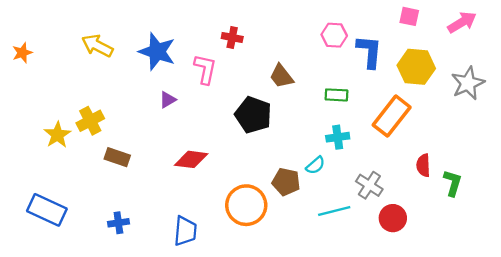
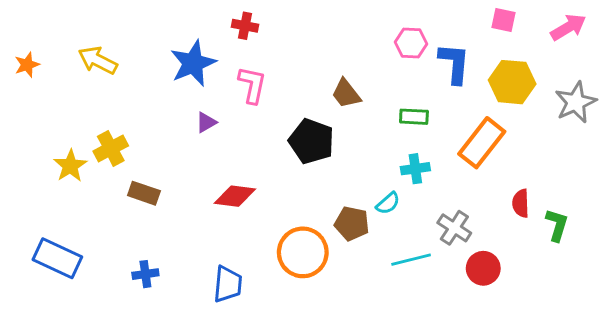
red cross: (232, 37) -> (245, 26), moved
yellow arrow: (97, 46) -> (98, 60), moved
blue star: (157, 52) -> (193, 63), turned 30

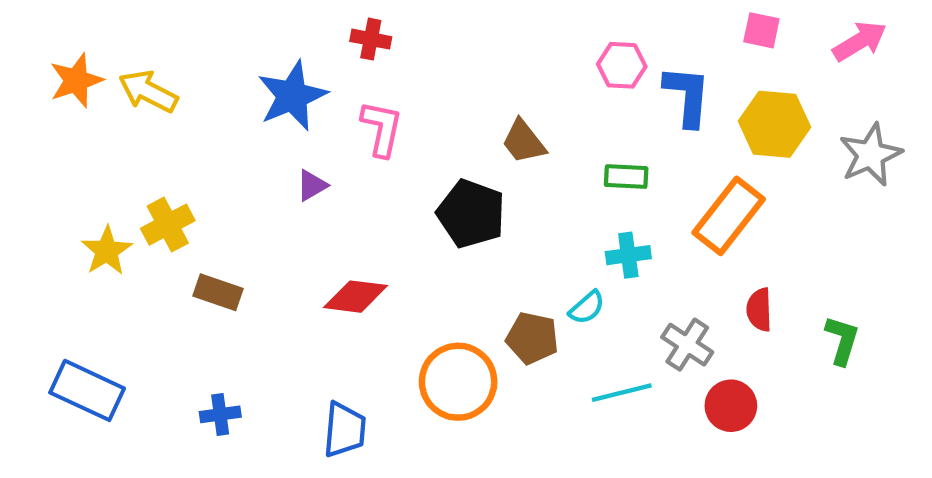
orange star: (27, 65) -> (76, 81), moved, size x1.4
red semicircle: (521, 203) -> (759, 310), moved

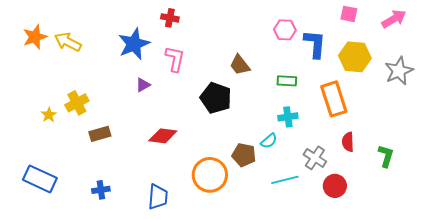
orange rectangle: (729, 216) -> (334, 99), turned -56
yellow star: (107, 251) -> (49, 115), size x0.7
brown rectangle: (218, 292) -> (100, 134), turned -35

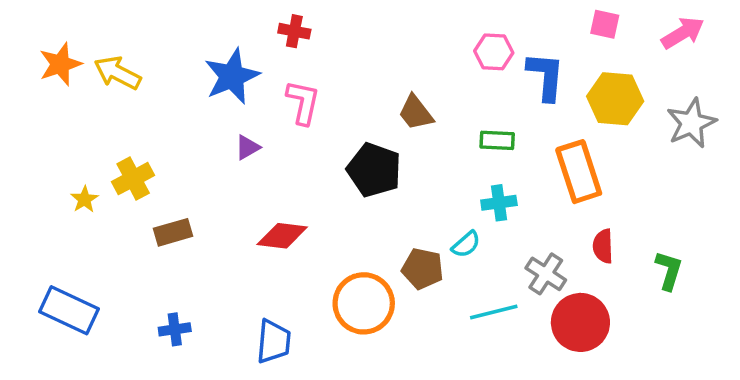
red circle: (335, 186) -> (580, 322), size x1.4

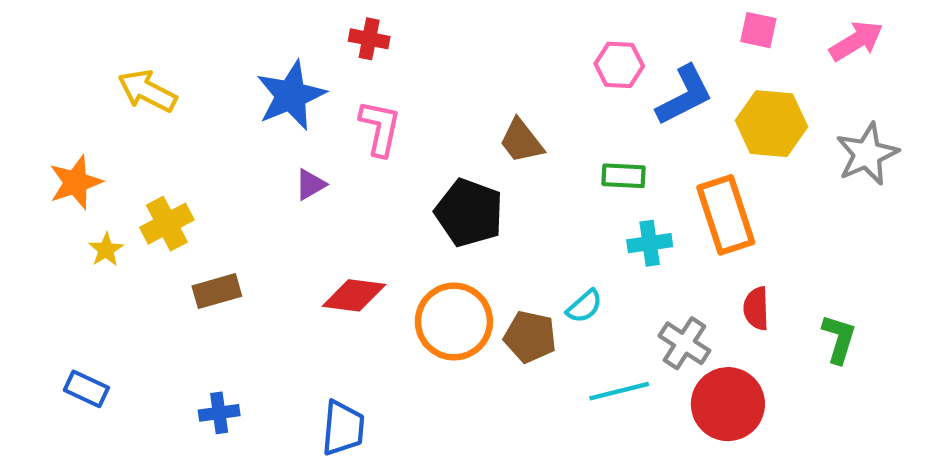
orange star: (60, 64) -> (76, 182), moved
blue L-shape: (546, 76) -> (684, 95), turned 58
cyan cross: (499, 203) -> (650, 243), moved
orange circle: (364, 303) -> (454, 321), moved
blue rectangle: (69, 310) -> (86, 389), size x0.6

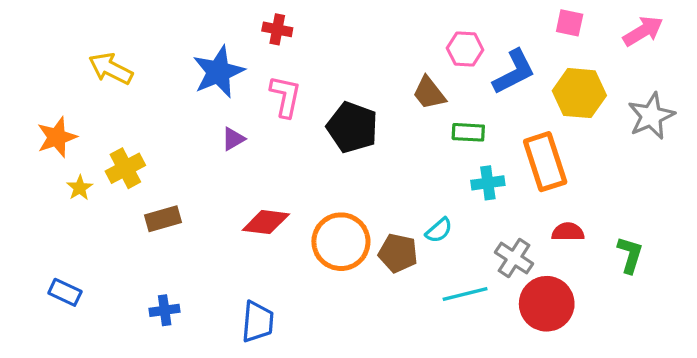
brown trapezoid: (521, 141) -> (429, 93), moved
black pentagon: (469, 213) -> (352, 127), moved
red semicircle: (756, 308) -> (568, 232), turned 92

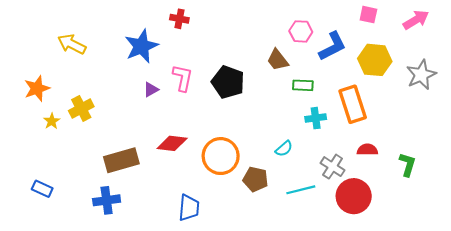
pink L-shape: (285, 96) -> (183, 78), moved
brown rectangle: (163, 219) -> (121, 160), moved, size x1.5
brown pentagon: (398, 253) -> (255, 179), moved
blue cross: (165, 310) -> (107, 200), size x1.4
blue trapezoid: (258, 322) -> (189, 208), moved

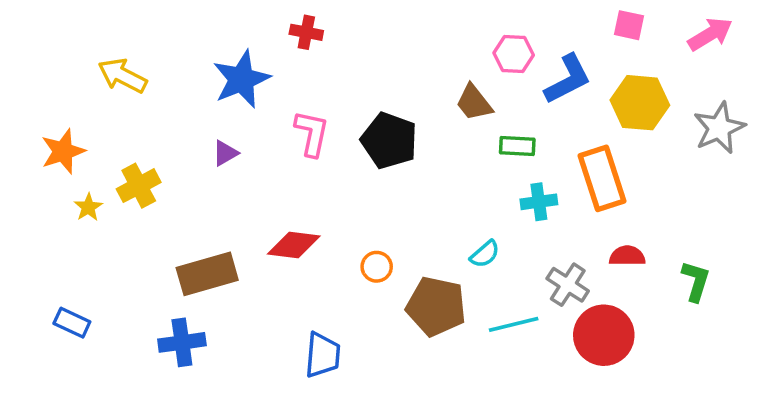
purple triangle: (151, 90) -> (225, 153), moved
orange circle: (221, 156) -> (377, 267), size x0.5
brown pentagon: (255, 179) -> (436, 306), size x1.4

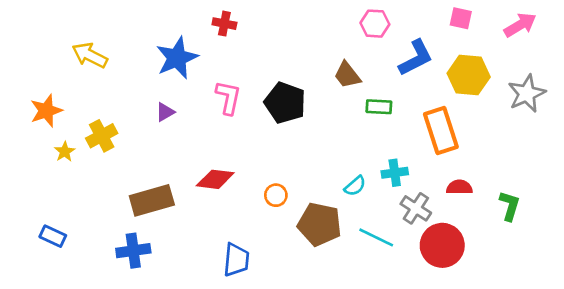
pink hexagon: (514, 54) -> (375, 24), moved
cyan cross: (539, 202) -> (395, 173), moved
cyan line: (514, 324) -> (376, 237), turned 40

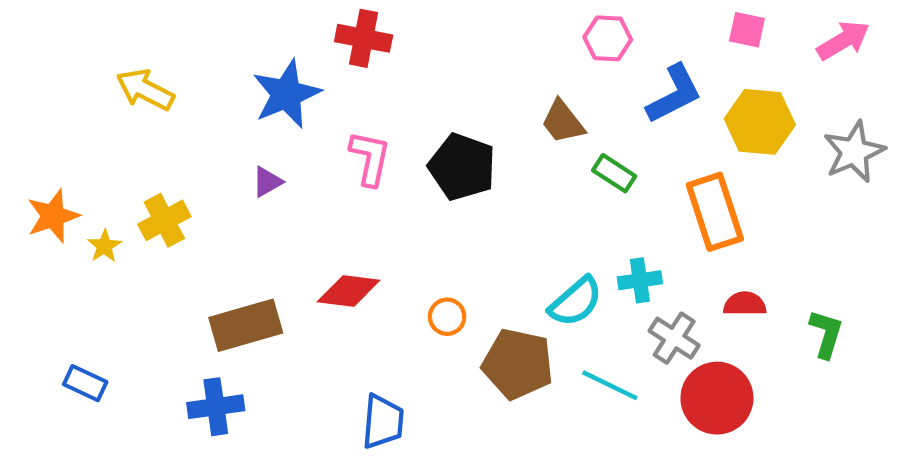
red cross: (224, 24) -> (364, 38), size x1.4
green rectangle: (379, 107) -> (614, 173), turned 30
orange star: (46, 111) -> (53, 216), moved
cyan semicircle: (355, 186) -> (576, 302), size x1.5

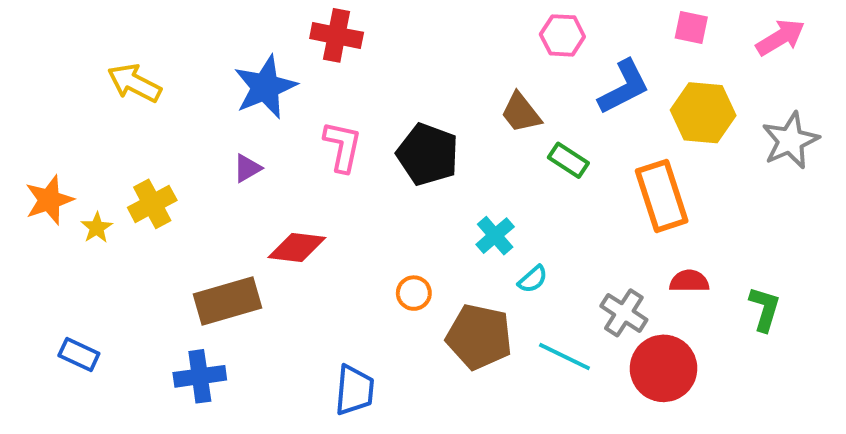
cyan cross: (640, 280) -> (495, 236), moved, turned -33
red diamond: (349, 291) -> (297, 247), moved
cyan semicircle: (576, 302) -> (533, 279), size x0.6

